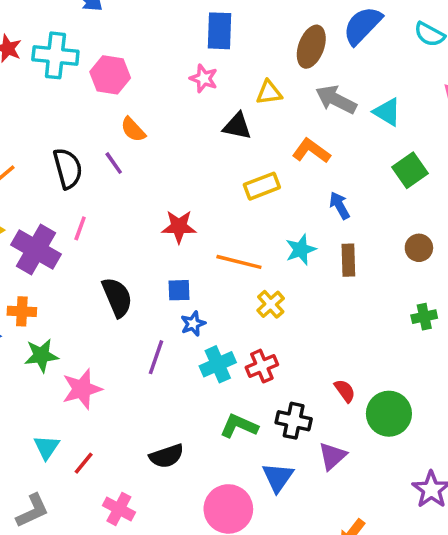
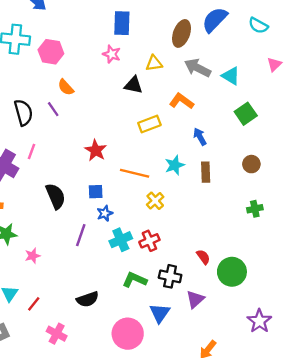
red star: (179, 227) -> (96, 150), turned 30
pink star: (82, 389) -> (33, 256), size x0.6

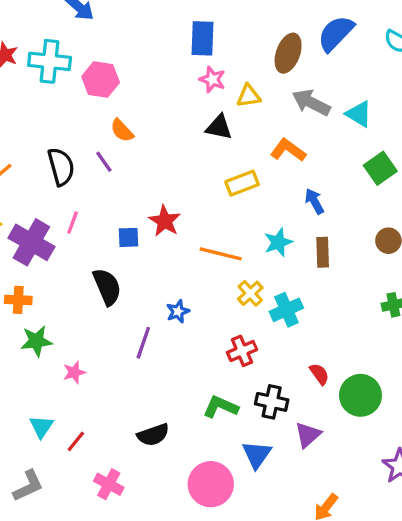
pink star: (112, 54) -> (212, 79), moved
blue square: (96, 192) -> (128, 237), moved
cyan cross: (121, 240) -> (286, 310), moved

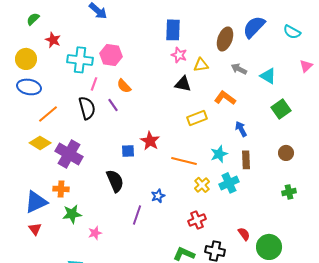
cyan cross: (50, 61) -> (80, 60), moved
gray arrow: (311, 102) -> (239, 69), size x0.7
pink line: (73, 223) -> (94, 84), moved
cyan cross: (286, 310) -> (229, 183), moved

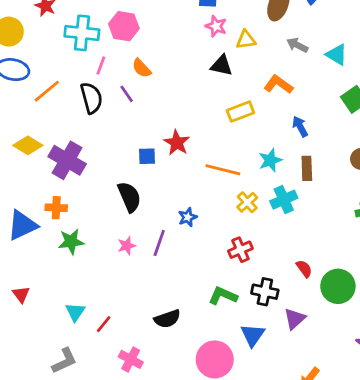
orange line: (48, 114) -> (47, 91), moved
red triangle: (35, 229) -> (21, 294), moved
pink star: (95, 233) -> (127, 246), moved

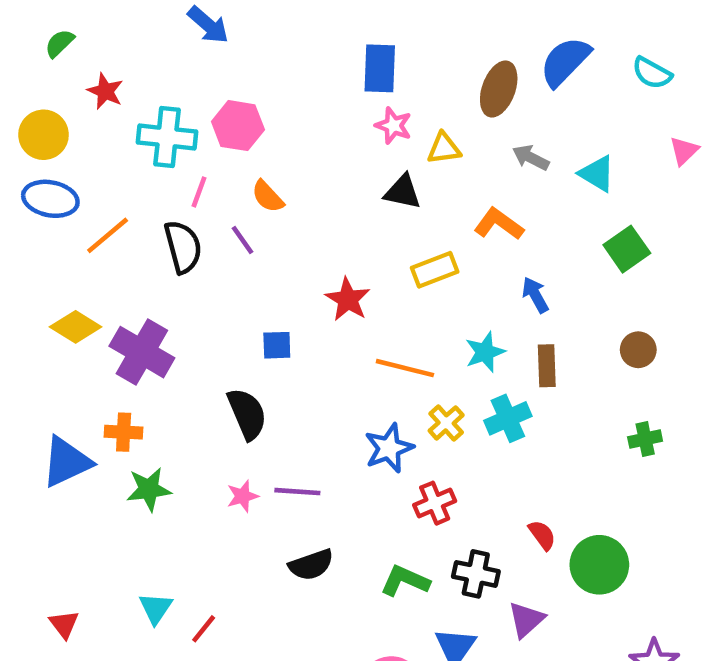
red star: (177, 143) -> (348, 299), moved
blue star: (188, 217) -> (389, 448), moved, size x1.5
purple line: (159, 243) -> (297, 492), turned 75
red triangle: (21, 294) -> (64, 624), moved
black semicircle: (167, 319) -> (311, 565), moved

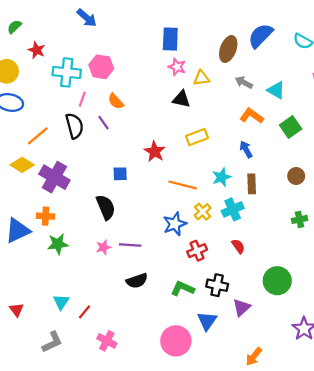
orange L-shape: (499, 224) -> (252, 116), moved
orange line: (108, 235) -> (38, 136), moved
red semicircle: (542, 535) -> (238, 246), moved

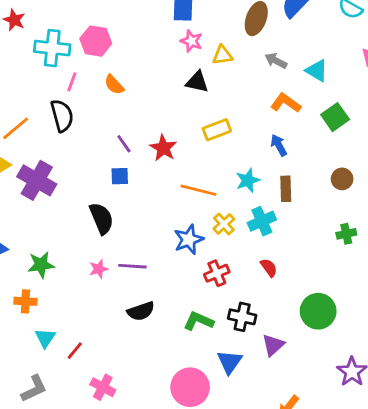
purple line: (103, 123) -> (124, 144), moved
orange cross: (46, 216) -> (25, 301), moved

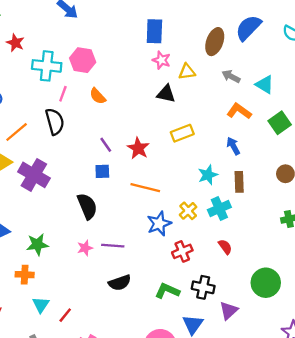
orange line: (199, 190) -> (145, 188), moved

